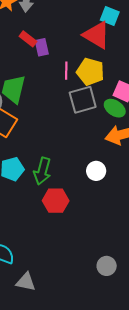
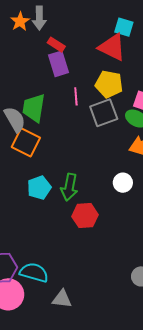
red rectangle: (28, 39) -> (56, 45), moved
purple rectangle: (42, 47) -> (59, 64), size x1.4
pink line: (66, 71) -> (76, 96), moved

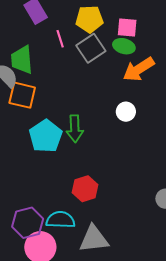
cyan pentagon: (39, 188) -> (46, 136), size x1.4
red hexagon: (85, 216) -> (85, 189), moved
gray triangle: (62, 299) -> (94, 239), size x1.5

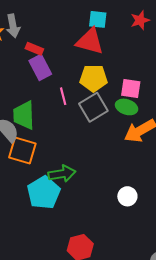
white circle: (126, 112) -> (127, 196), moved
green arrow: (75, 129) -> (62, 174), moved, turned -100

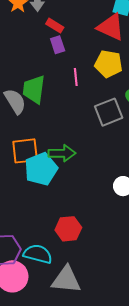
purple rectangle: (40, 67) -> (58, 45), size x0.7
gray square: (93, 107) -> (109, 112), moved
orange square: (22, 151) -> (25, 151), moved, turned -32

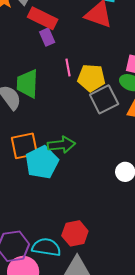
red rectangle: (55, 26) -> (43, 18), size x1.6
yellow pentagon: (109, 64) -> (91, 78), moved
red hexagon: (68, 229) -> (75, 233), moved

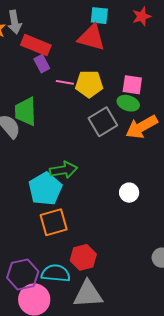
pink line: (68, 68) -> (65, 82), moved, turned -66
yellow pentagon: (91, 78) -> (89, 84), moved
orange square: (24, 146) -> (54, 222), moved

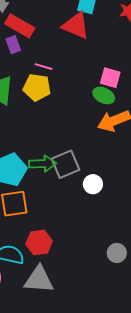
purple rectangle: (42, 64) -> (13, 45), moved
yellow pentagon: (89, 84) -> (37, 87), moved
gray square: (103, 122) -> (66, 164), moved
green arrow: (63, 170) -> (43, 164), moved

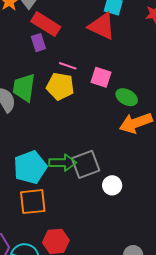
pink square: (110, 78) -> (101, 77), moved

